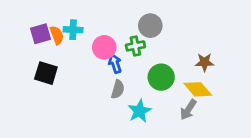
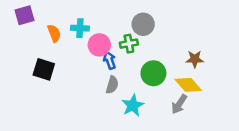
cyan cross: (73, 30) -> (80, 28), moved
purple square: (41, 34) -> (24, 15), moved

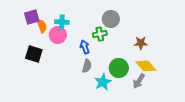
purple square: (24, 15) -> (32, 17), moved
pink circle: (99, 45) -> (58, 35), moved
brown star: (195, 59) -> (141, 43), moved
green circle: (153, 73) -> (119, 68), moved

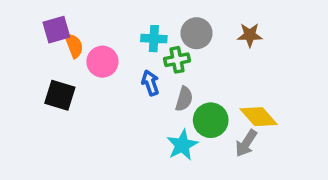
cyan cross: (62, 22) -> (154, 39), moved
brown star: (141, 43) -> (250, 35), moved
gray semicircle: (87, 66) -> (184, 99), moved

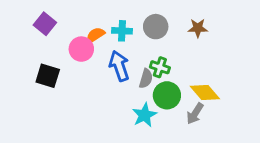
purple square: (56, 30) -> (45, 24), turned -35
orange semicircle: (74, 46) -> (95, 35), moved, turned -102
green cross: (177, 60) -> (160, 67), moved, turned 30
blue arrow: (150, 83) -> (119, 66), size x1.5

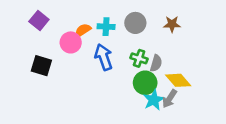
gray semicircle: (146, 79) -> (156, 63), moved
cyan star: (144, 115) -> (154, 100), moved

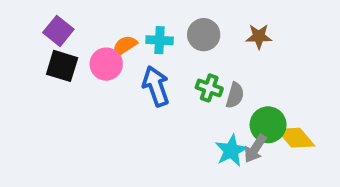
black square: (41, 66) -> (62, 66), moved
yellow diamond: (178, 80) -> (296, 138), moved
green circle: (145, 83) -> (268, 125), moved

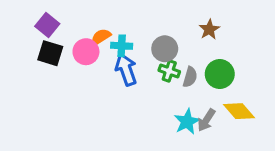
gray circle: (204, 35) -> (165, 49), moved
brown star: (259, 36) -> (209, 29), turned -30
cyan cross: (160, 40) -> (122, 46), moved
green circle: (268, 125) -> (220, 74), moved

